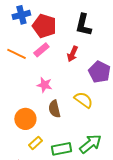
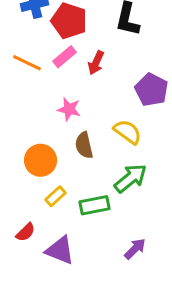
red arrow: (72, 54) -> (96, 63), moved
green arrow: (90, 144) -> (131, 178), moved

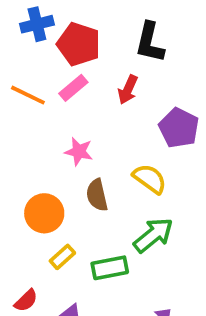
red arrow: (96, 63) -> (128, 90), moved

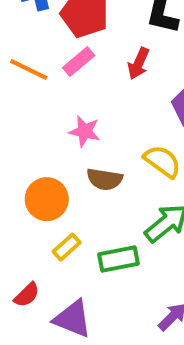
brown semicircle: (97, 195) -> (105, 179), turned -68

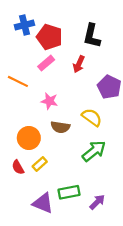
orange line: (29, 70) -> (18, 81), moved
green rectangle: (119, 259) -> (69, 192), moved
red semicircle: (27, 295) -> (18, 167), moved, turned 104

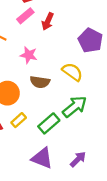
red arrow: (79, 64) -> (48, 21), moved
green rectangle: (69, 192) -> (49, 123), moved, turned -30
purple triangle: (43, 203) -> (42, 158), moved

